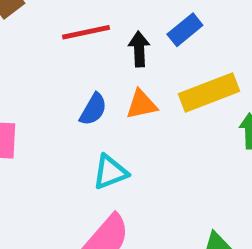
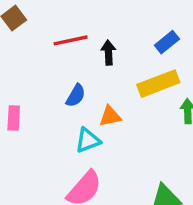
blue rectangle: (185, 30) -> (167, 42), moved
orange triangle: (142, 105) -> (110, 116), moved

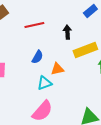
blue rectangle: (167, 42) -> (90, 11), moved
black arrow: (108, 53) -> (67, 32), moved

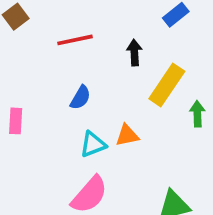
yellow rectangle: (85, 50) -> (167, 85), turned -35
orange triangle: (57, 69) -> (127, 135), moved

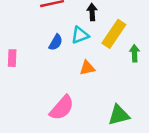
cyan triangle: (93, 144) -> (80, 35), moved

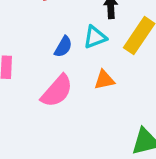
pink semicircle: (62, 108) -> (57, 91), moved

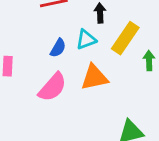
orange triangle: (104, 80) -> (94, 77), size x1.5

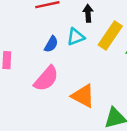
orange triangle: (94, 77) -> (83, 96), moved, turned 40

